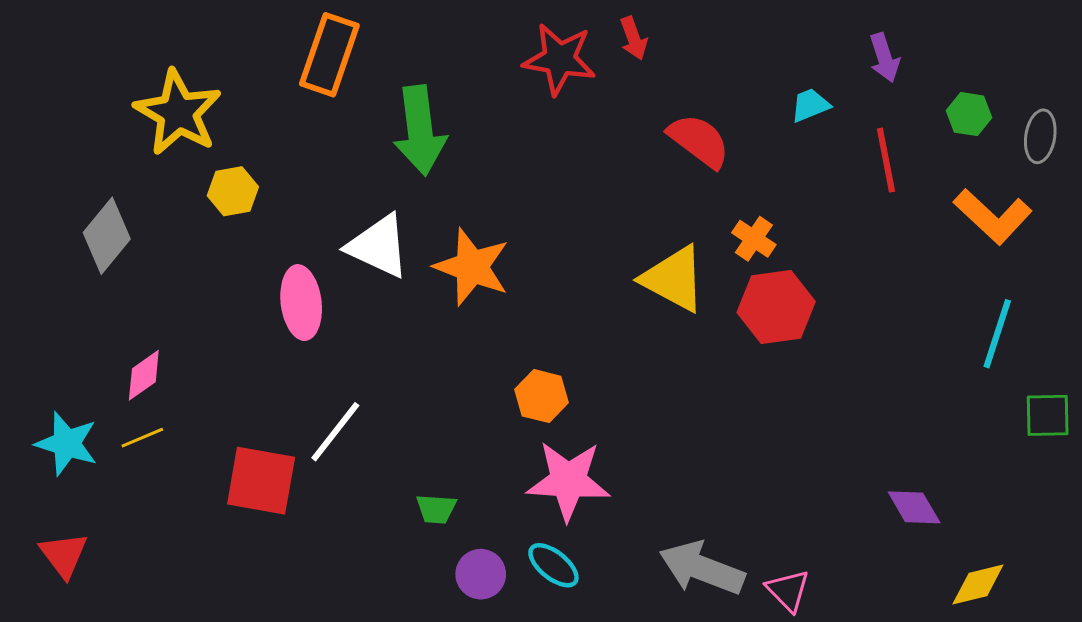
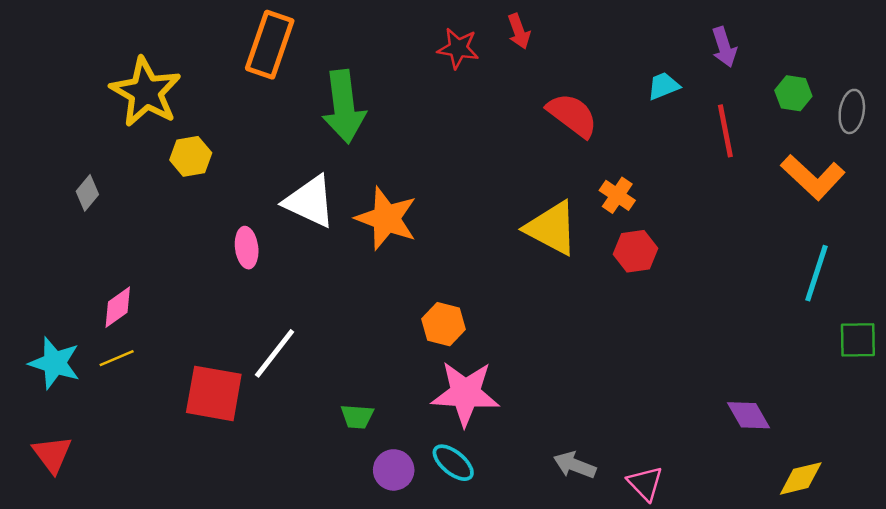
red star: (559, 59) -> (458, 48), size x0.7
gray diamond: (107, 236) -> (87, 193), size x0.6
pink ellipse: (301, 303) -> (247, 248), size x0.7
red hexagon: (776, 307) -> (635, 251), size x0.7
gray arrow: (702, 568) -> (575, 465), size x0.6

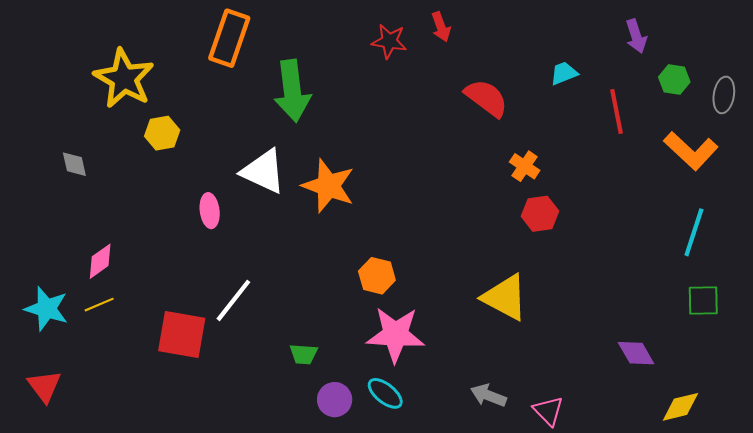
purple arrow: (724, 47) -> (636, 36), moved
gray diamond: (87, 193) -> (74, 164), turned -52
yellow triangle: (552, 228) -> (505, 297), moved
green square: (858, 340) -> (703, 300), moved

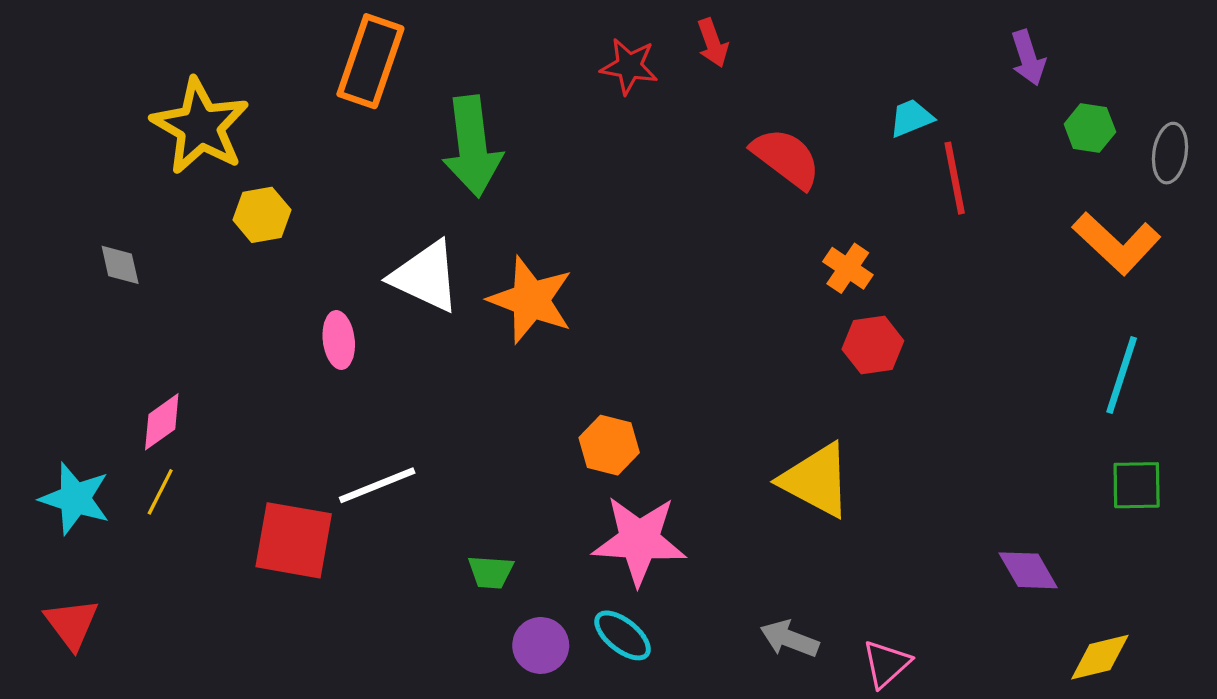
red line: (616, 111) -> (955, 178), moved
white line: (233, 300) -> (377, 485), turned 30
yellow line: (99, 305) -> (160, 492), turned -40
pink triangle: (548, 411) -> (886, 664), turned 32

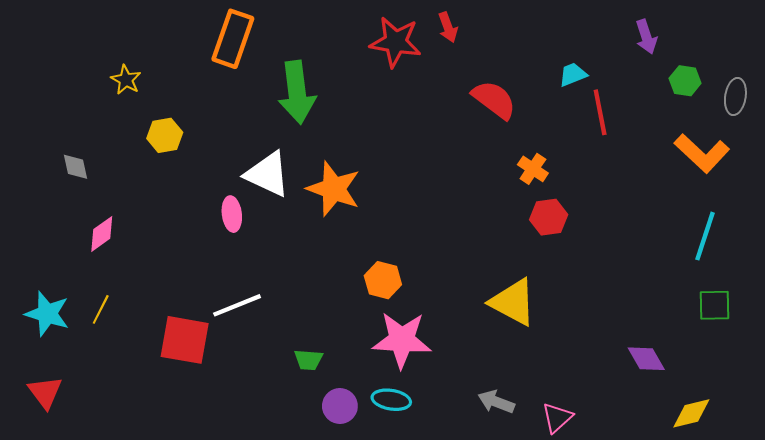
red star: (629, 66) -> (395, 42), size x1.4
yellow star: (200, 126) -> (126, 80), size x0.5
pink ellipse: (339, 340) -> (232, 214), moved
pink diamond: (162, 422) -> (102, 234), moved
cyan ellipse: (623, 635) -> (391, 400), turned -30

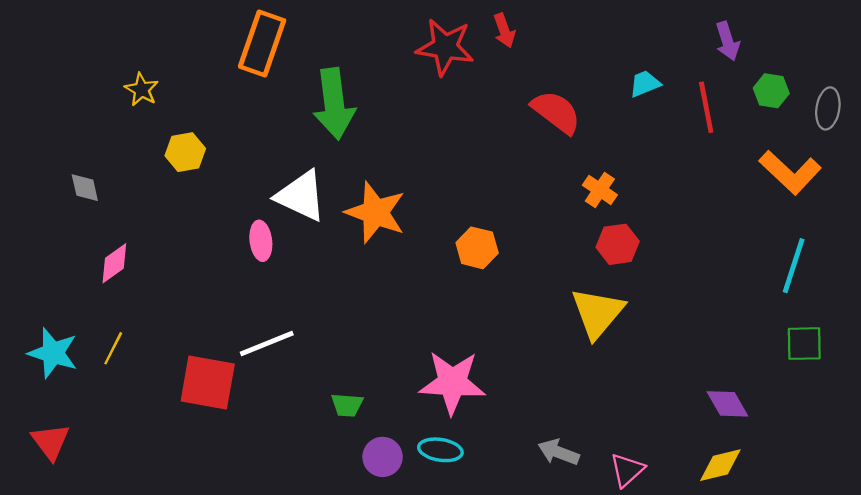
red line: (600, 112) -> (706, 107), moved
orange hexagon: (383, 280) -> (477, 248), moved
yellow triangle: (513, 302) -> (598, 313), moved, turned 42
yellow diamond: (691, 413) -> (720, 465), moved

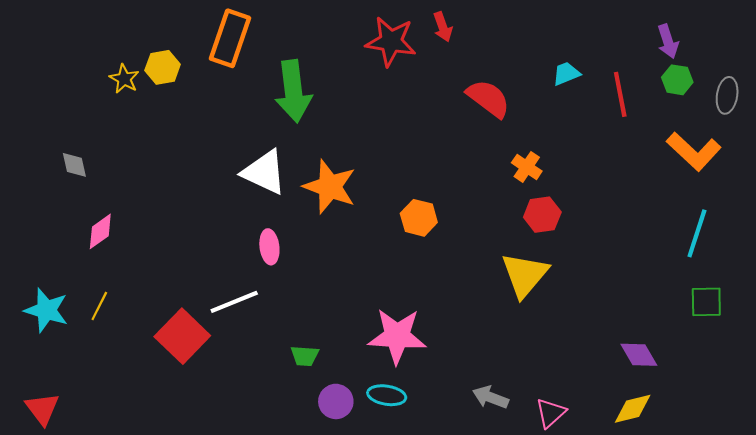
purple arrow: (727, 41) -> (668, 41), moved
yellow hexagon: (185, 152) -> (163, 67), moved
pink ellipse: (261, 241) -> (269, 247), moved
red square: (208, 383) -> (182, 336), turned 34
red triangle: (51, 442) -> (42, 409), moved

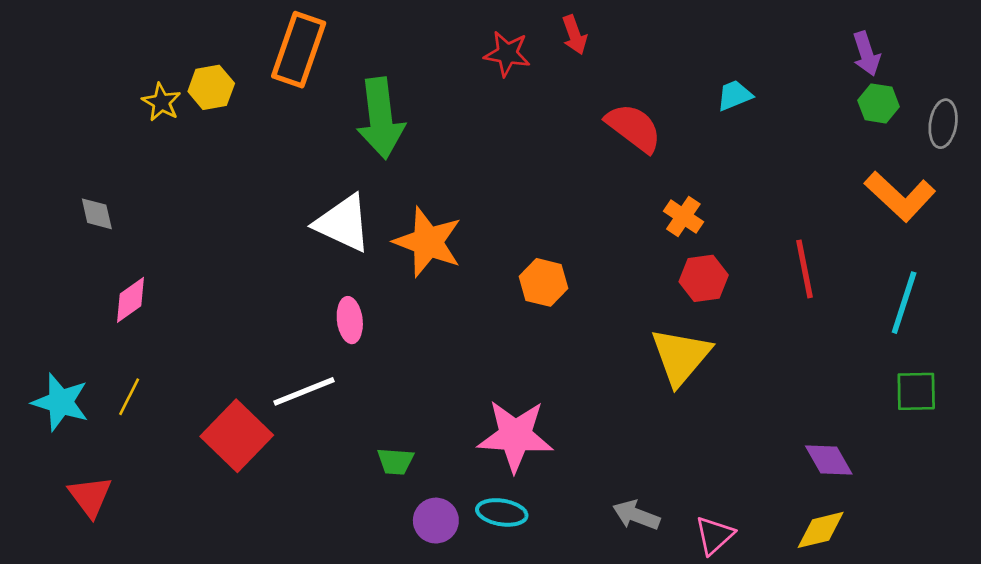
red star: (391, 41) -> (507, 54), size x0.7
red line: (620, 94) -> (805, 269), moved
red triangle: (42, 409) -> (90, 496), moved

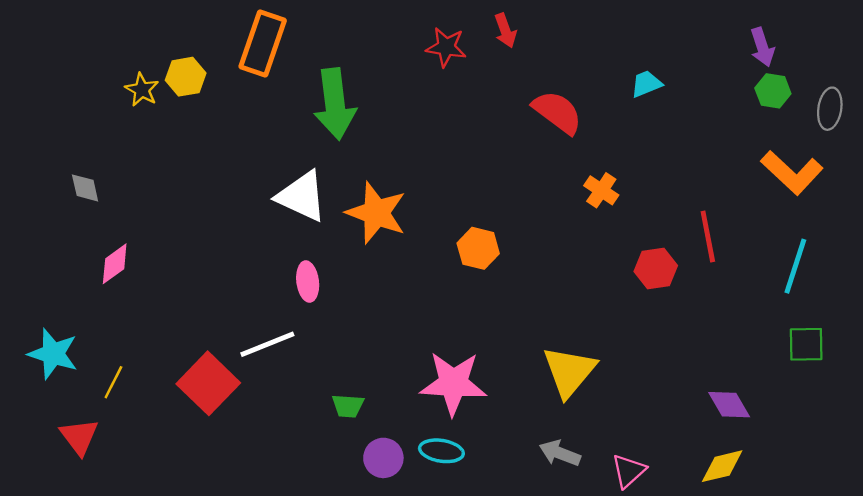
red hexagon: (704, 278) -> (656, 268), moved
yellow triangle: (681, 356) -> (569, 371), moved
yellow line: (129, 397) -> (113, 382), moved

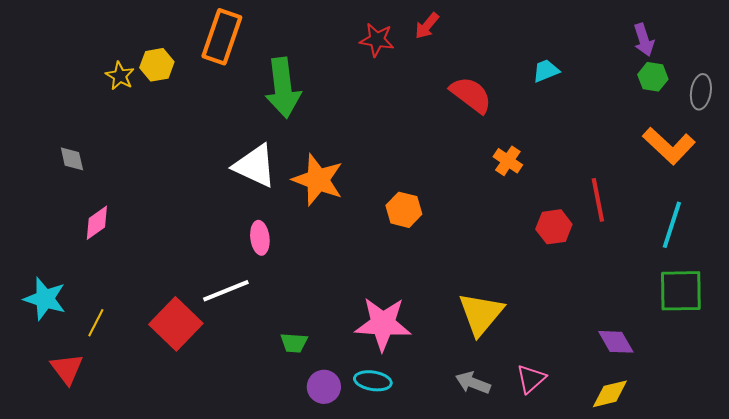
red arrow: (505, 30) -> (427, 26), turned 60
green square: (806, 344) -> (681, 291), size x1.4
pink triangle: (629, 471) -> (531, 379), moved

